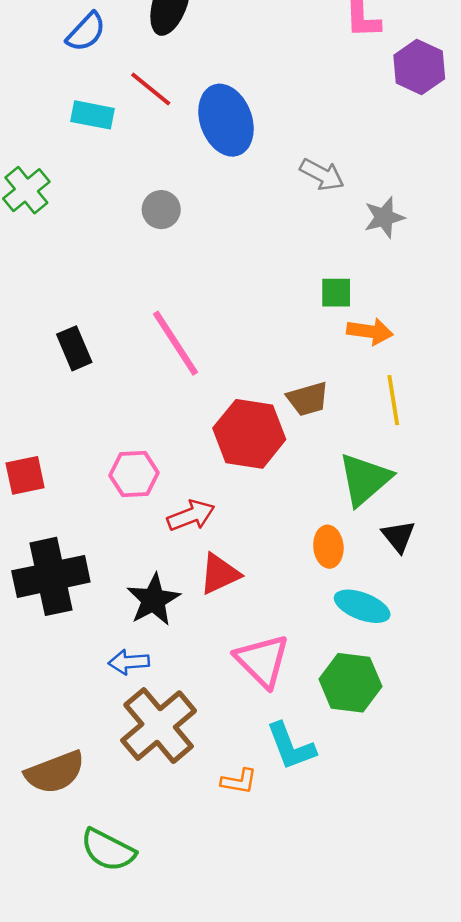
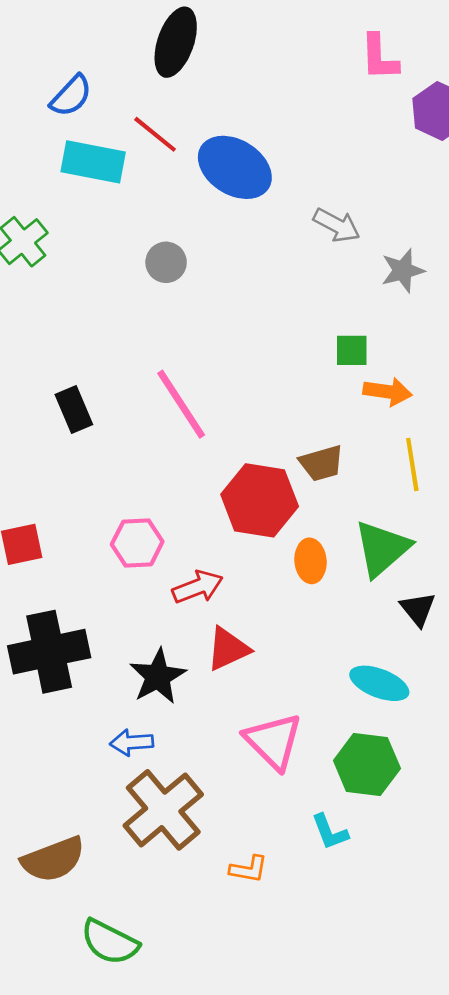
blue semicircle: (86, 32) -> (71, 96), moved
cyan rectangle: (92, 115) -> (93, 162), size x1.4
blue ellipse: (226, 120) -> (235, 167), turned -38
orange ellipse: (328, 547) -> (311, 561), moved
cyan L-shape: (291, 746) -> (330, 832), moved, size x0.7

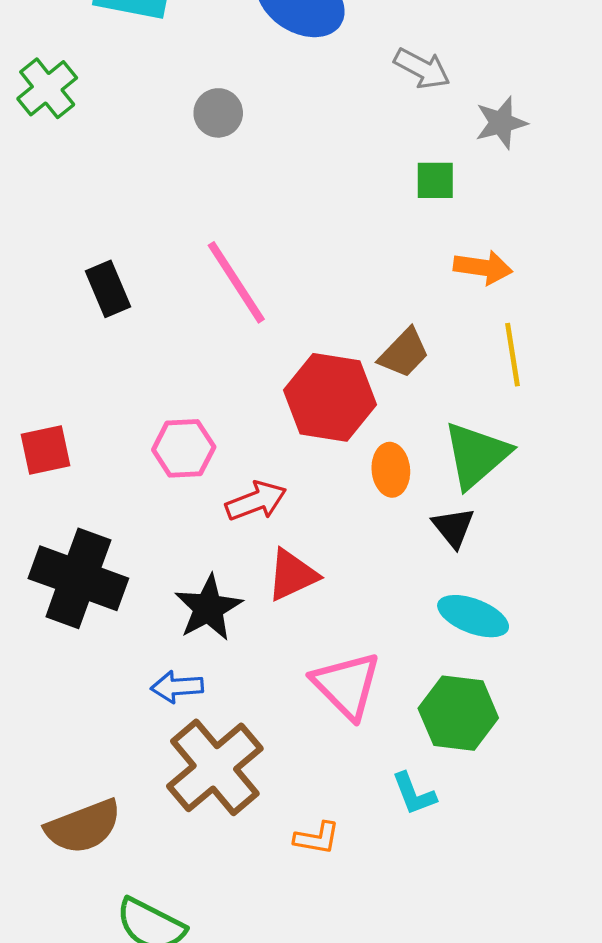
green square: (352, 350) -> (435, 180), moved
brown trapezoid: (322, 463) -> (404, 353), turned -30
black triangle: (418, 609) -> (453, 527), moved
black cross: (49, 652) -> (78, 578), turned 32

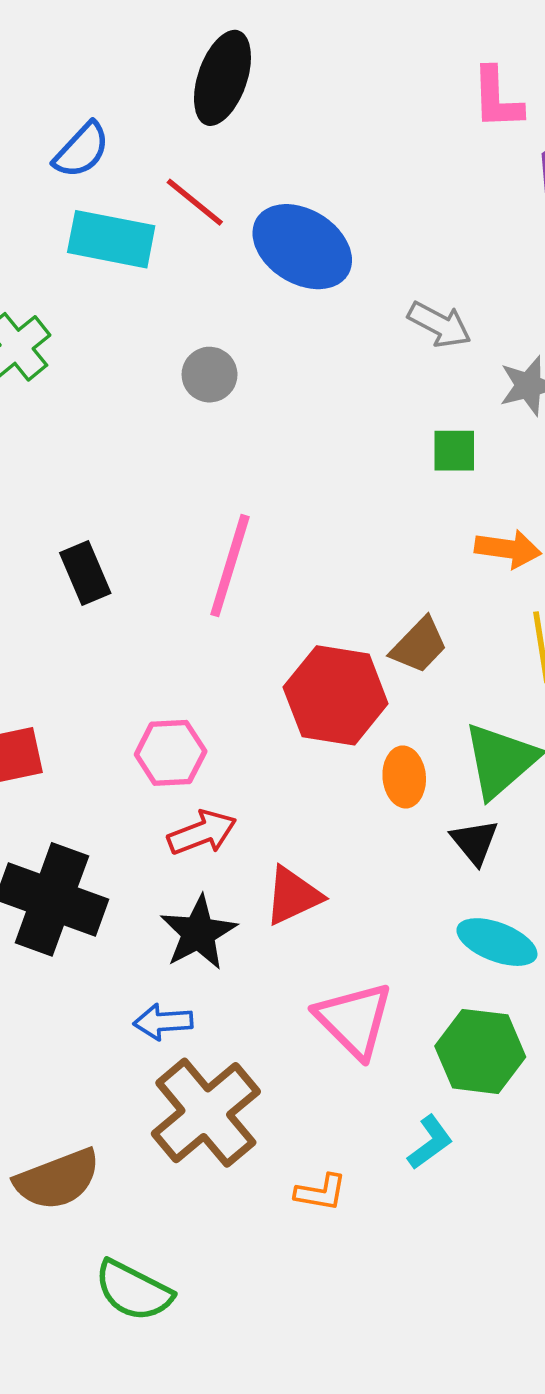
pink line: (236, 282) -> (230, 566), turned 50
red arrow: (256, 501) -> (202, 833), moved
cyan L-shape: (414, 794) -> (430, 1142), turned -105

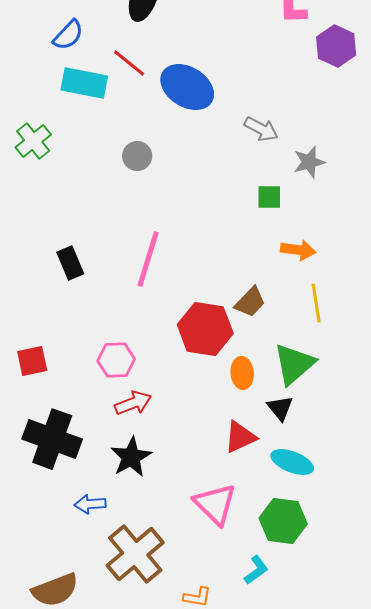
red triangle: (293, 896) -> (240, 437), moved
blue arrow: (163, 1022) -> (90, 504), moved

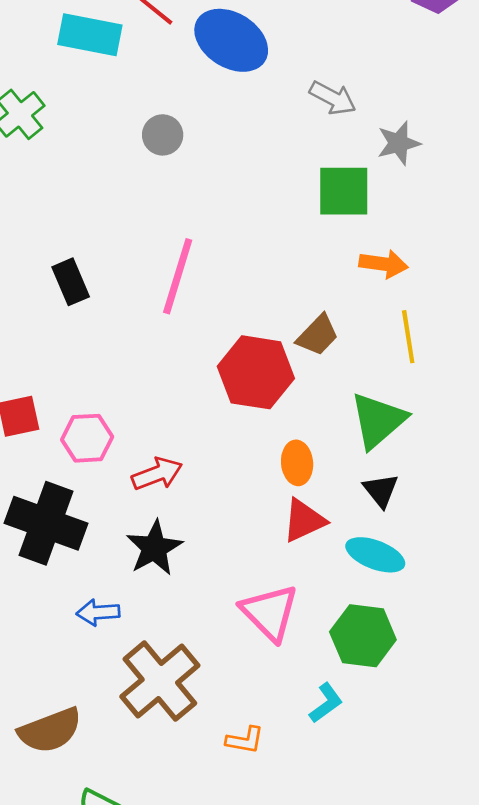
green square: (269, 197) -> (344, 191), size x1.6
pink hexagon: (116, 360) -> (87, 438), moved
orange ellipse: (242, 373) -> (297, 463), moved
black triangle: (280, 408) -> (381, 490), moved

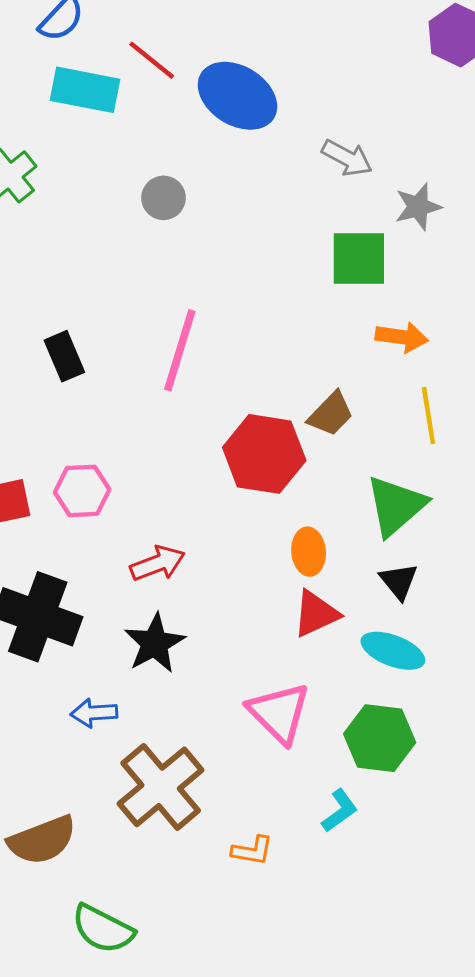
pink hexagon: (87, 438) -> (82, 491), moved

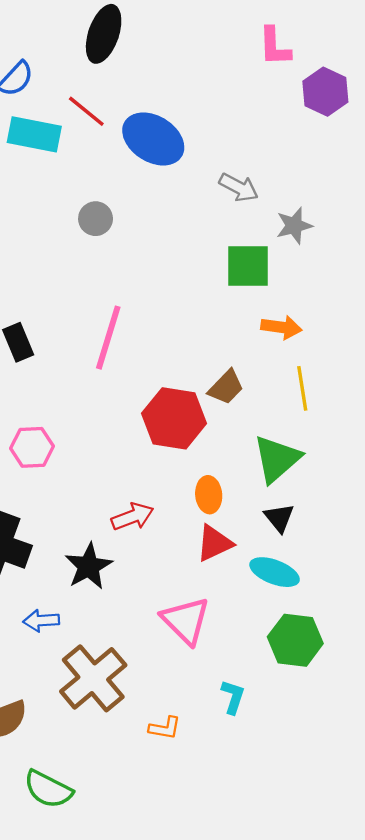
red arrow: (158, 563) -> (132, 517), moved
green hexagon: (380, 738) -> (295, 640), moved
cyan L-shape: (340, 811) -> (233, 697), turned -36

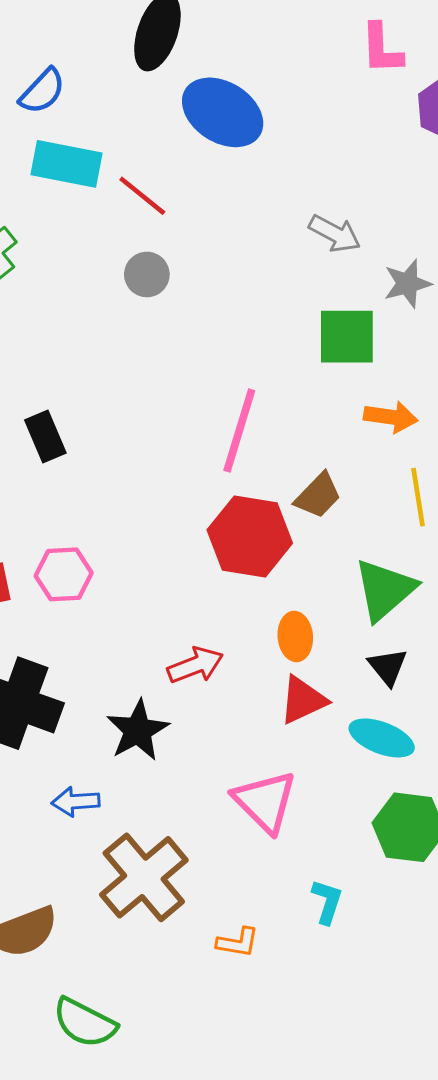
red line: (86, 111) -> (142, 196), moved
blue ellipse: (153, 139) -> (223, 112), moved
pink line: (108, 338) -> (239, 430), moved

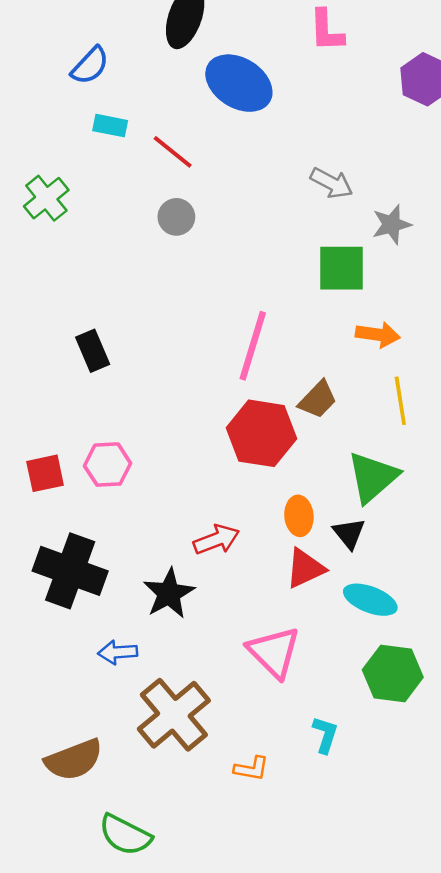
pink L-shape: (382, 49) -> (326, 31), moved
cyan rectangle: (67, 164) -> (110, 126), size x0.6
black triangle: (388, 667) -> (349, 533), moved

